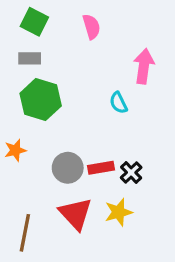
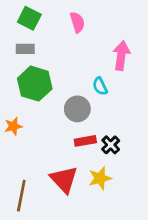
gray circle: (68, 168) -> (77, 109), moved

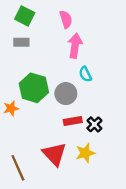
pink arrow: (121, 56) -> (75, 46), moved
green hexagon: (35, 84) -> (34, 88), moved
brown line: (21, 196) -> (18, 168), turned -35

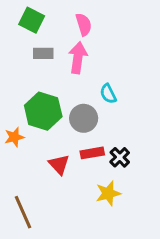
gray rectangle: (21, 42) -> (43, 53), moved
pink arrow: (75, 46) -> (78, 58), moved
red triangle: (54, 154) -> (59, 164), moved, size x0.7

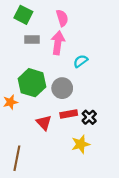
cyan semicircle: (108, 94) -> (81, 61), moved, turned 80
brown line: (23, 212) -> (17, 158), turned 35

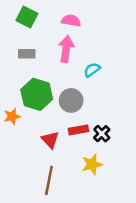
pink semicircle: (62, 18) -> (71, 21), turned -63
gray rectangle: (32, 40) -> (27, 54), moved
brown line: (17, 158) -> (49, 180), moved

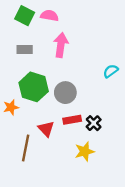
pink semicircle: (71, 21) -> (49, 16), moved
cyan semicircle: (92, 70) -> (111, 71), moved
brown line: (49, 180) -> (26, 148), moved

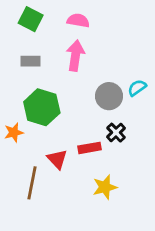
pink semicircle: (49, 16) -> (78, 21), moved
gray circle: (65, 93) -> (109, 96), moved
black cross: (94, 123) -> (116, 133), moved

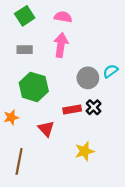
green square: (31, 19) -> (25, 16), turned 30
orange star: (14, 133) -> (11, 117), moved
red rectangle: (89, 148) -> (72, 109), moved
brown line: (32, 183) -> (19, 161), moved

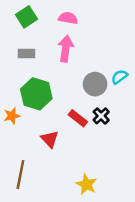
red rectangle: (72, 109) -> (78, 118), turned 48
orange star: (11, 117) -> (12, 116), moved
yellow star: (85, 151) -> (86, 184), moved, turned -30

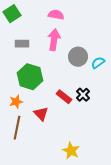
green square: (27, 17) -> (12, 14), moved
gray circle: (95, 84) -> (78, 57), moved
orange star: (12, 116) -> (16, 102), moved
brown line: (20, 175) -> (17, 128), moved

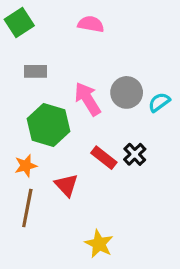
pink arrow: (54, 40) -> (88, 99), moved, turned -40
yellow star: (71, 151) -> (99, 244), moved

